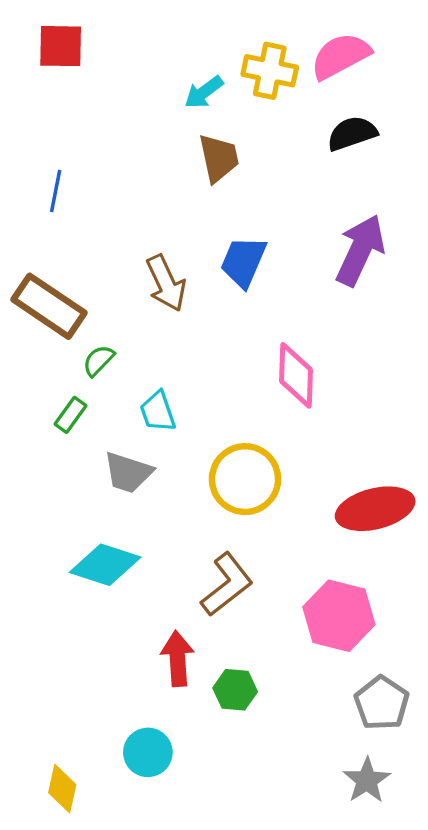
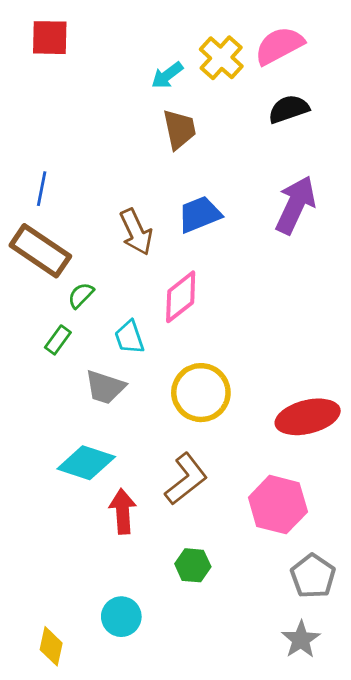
yellow cross: (270, 71) -> (221, 58), turned 30
blue line: (56, 191) -> (42, 189), moved
blue trapezoid: (243, 262) -> (200, 214), turned 45
pink diamond: (296, 375) -> (181, 297), moved, turned 50
red arrow: (178, 659) -> (123, 511), moved

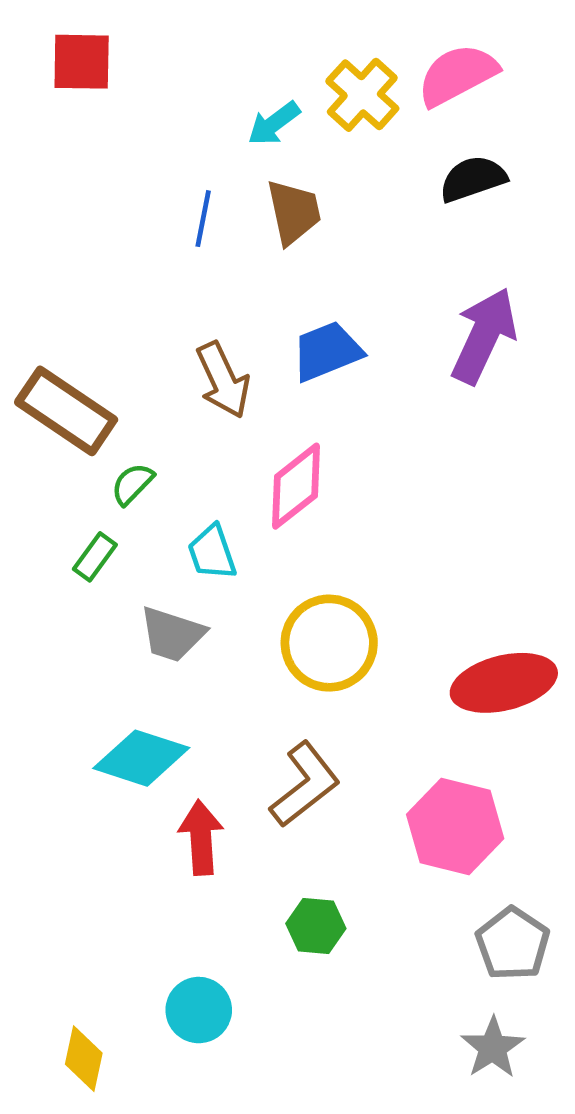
blue line: (42, 189) -> (203, 219), moved

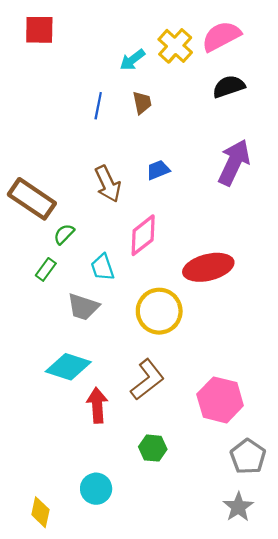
brown trapezoid: (294, 212) -> (142, 103), size x0.7
blue trapezoid: (327, 351) -> (158, 170), size x0.7
red ellipse: (504, 683) -> (208, 267), moved

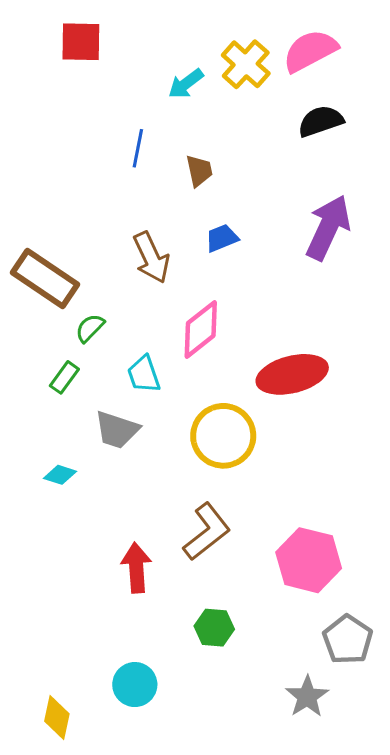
red square: (39, 30) -> (81, 42), moved
brown trapezoid: (142, 103) -> (199, 171), moved
cyan diamond: (68, 367) -> (60, 475), moved, size x0.5
gray star: (238, 507) -> (307, 697), moved

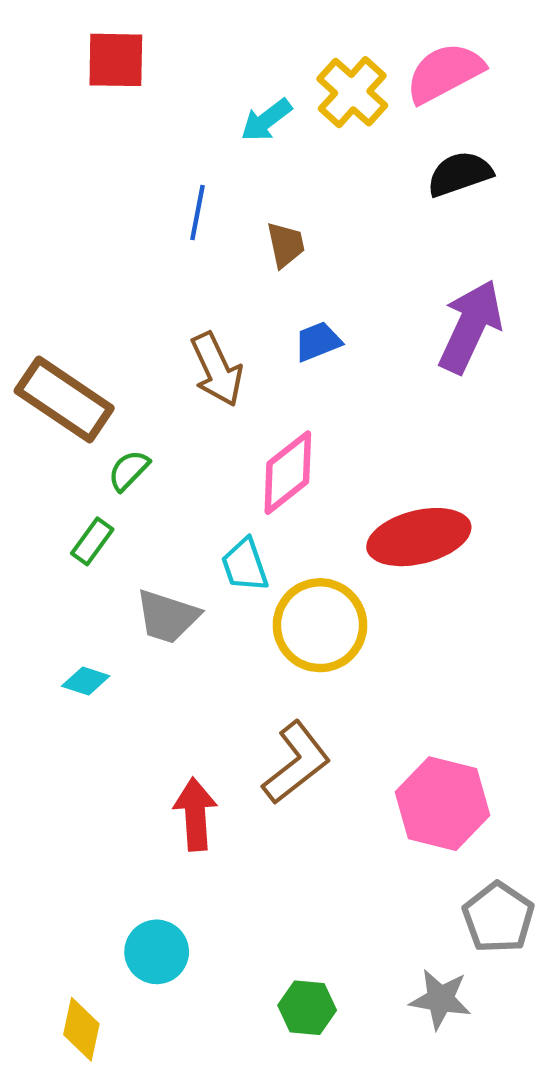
cyan trapezoid: (144, 374) -> (245, 565), moved
green hexagon: (214, 628) -> (307, 1008), moved
cyan circle: (135, 685) -> (157, 952), moved
gray star: (307, 697) -> (440, 999), turned -30

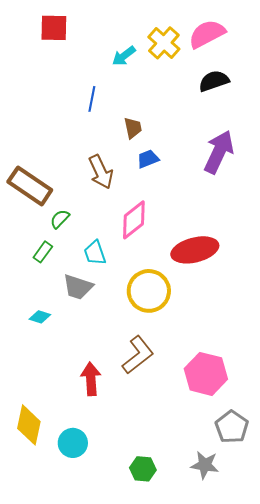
brown trapezoid: (286, 245) -> (133, 128), moved
cyan trapezoid: (245, 565) -> (95, 253), moved
yellow diamond: (81, 1029) -> (29, 425), moved, size x1.4

